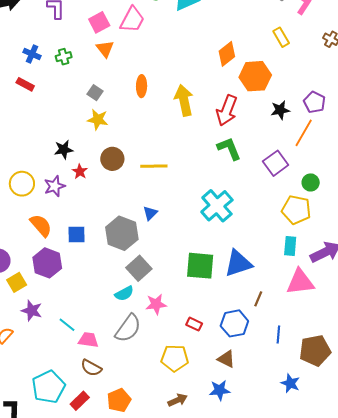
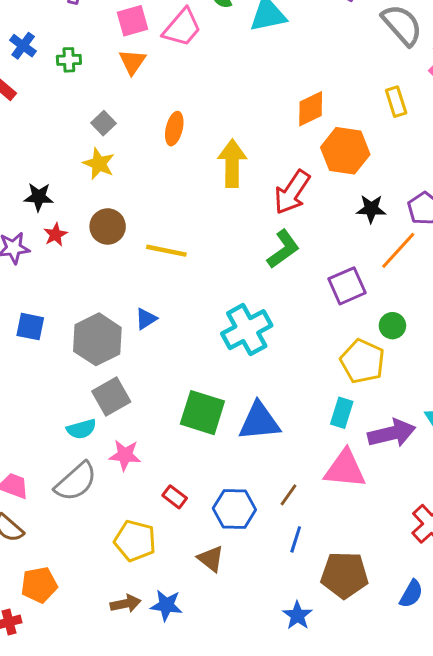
green L-shape: (229, 149) -> (283, 249), turned 64
brown line: (258, 299) -> (288, 495), moved
blue star: (220, 390) -> (166, 605), moved

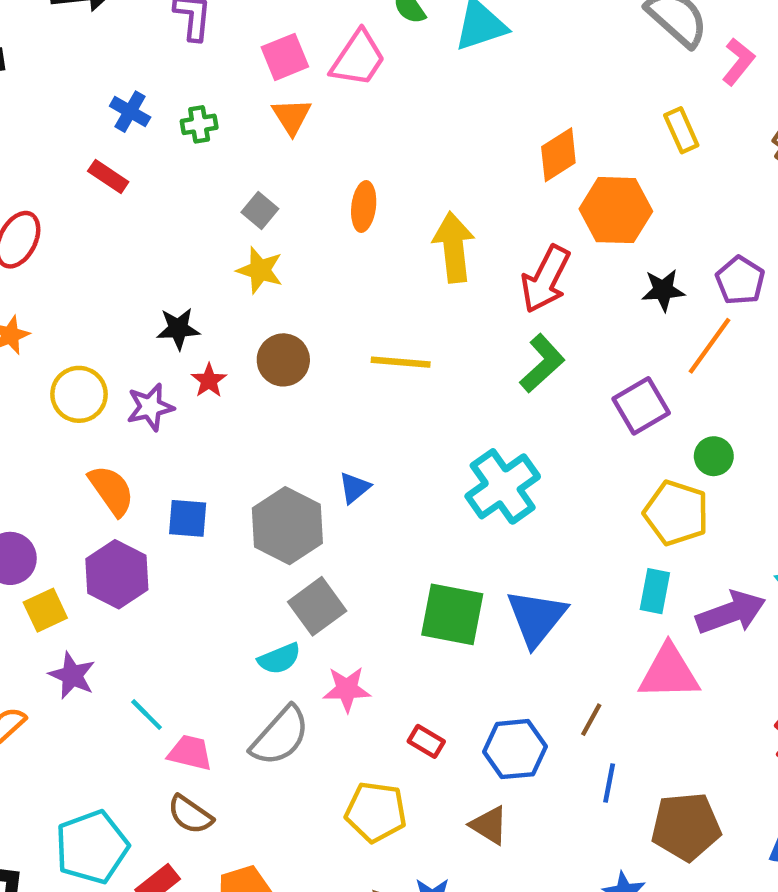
yellow line: (166, 251) -> (401, 362), moved
blue triangle: (259, 422) -> (536, 618), turned -39

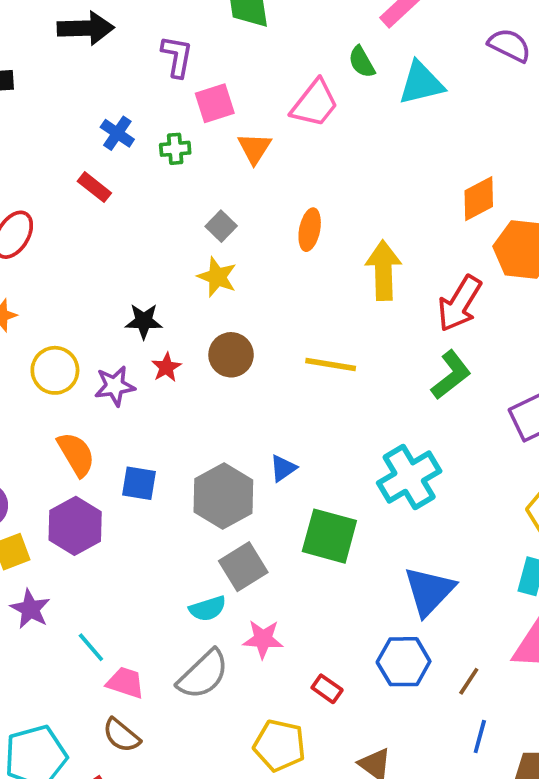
pink square: (285, 57) -> (215, 103), moved
green square: (452, 614) -> (329, 536), moved
blue hexagon: (515, 749) -> (404, 662), moved

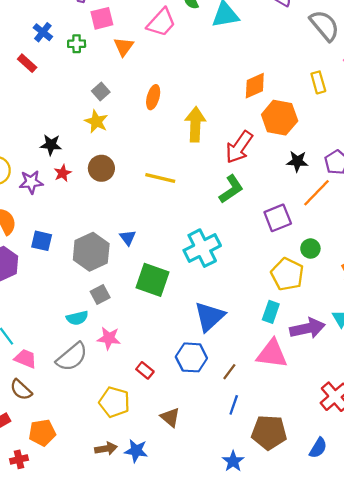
blue triangle: (283, 468) -> (128, 238), turned -36
gray square: (243, 567) -> (100, 294), size x0.7

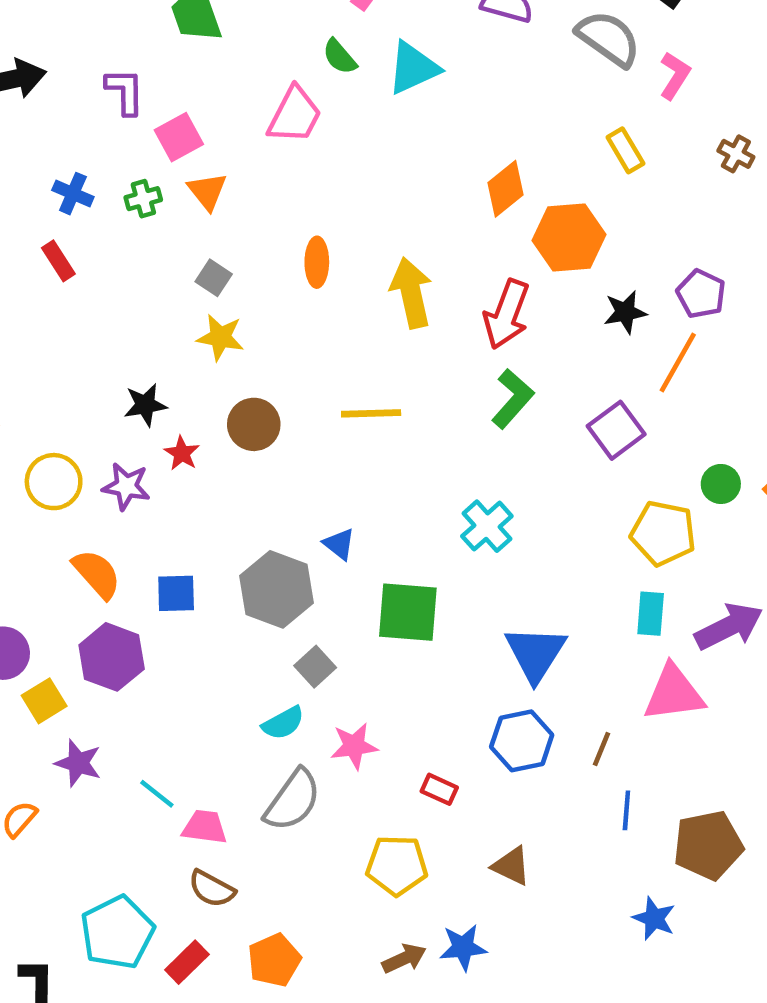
orange triangle: (124, 47) -> (207, 191), moved
red rectangle: (27, 63) -> (58, 261), turned 30
purple star: (31, 182) -> (126, 486), turned 30
cyan cross: (202, 248) -> (487, 526), size x0.7
green circle: (310, 249) -> (721, 484), moved

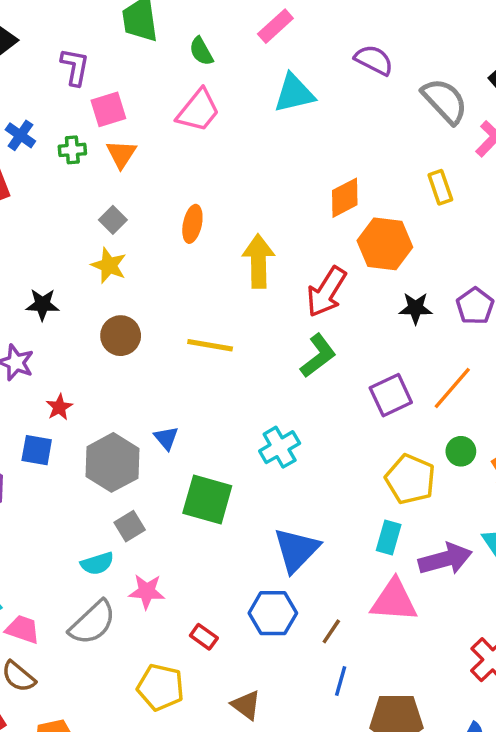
green semicircle: (340, 57) -> (201, 51), moved
orange line: (678, 363) -> (452, 388), moved
red star: (182, 453) -> (59, 407), moved

